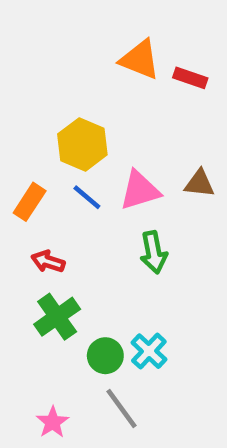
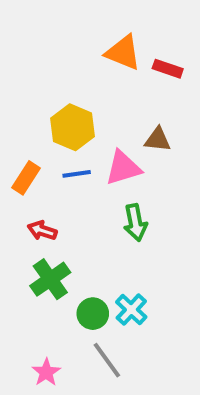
brown triangle: (199, 183) -> (158, 140), moved
blue line: (87, 197) -> (77, 174), turned -48

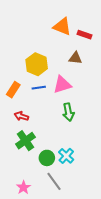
brown triangle: (158, 140) -> (75, 58), moved

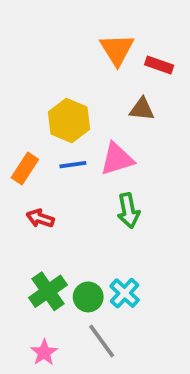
orange triangle: (62, 26) -> (117, 50), turned 36
green cross: (25, 141) -> (48, 291), moved

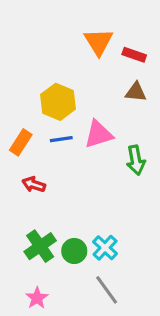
brown triangle: (142, 109) -> (136, 92), moved
green arrow: (128, 211) -> (136, 160), moved
gray line: (102, 341) -> (107, 290), moved

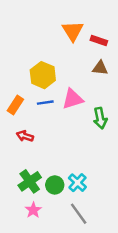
pink star: (37, 298) -> (33, 210), moved

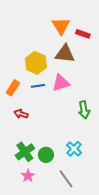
brown triangle: (100, 68) -> (65, 54), moved, size x1.5
green arrow: (100, 118) -> (84, 110), moved
cyan cross: (77, 183) -> (74, 149), moved

